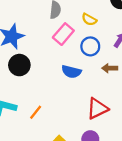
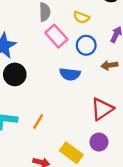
pink rectangle: (63, 34) -> (56, 36), turned -75

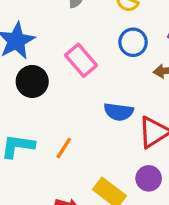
pink rectangle: (56, 36) -> (81, 60), moved
blue semicircle: (70, 74) -> (119, 112), moved

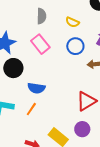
pink rectangle: (81, 60) -> (40, 44), moved
blue semicircle: (119, 112) -> (36, 88), moved

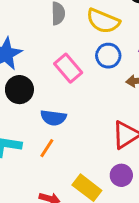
yellow semicircle: (72, 22) -> (103, 21), size x1.6
pink rectangle: (40, 44) -> (68, 68), moved

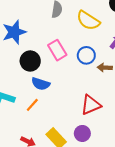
blue circle: (108, 56) -> (86, 55), moved
black circle: (19, 90) -> (30, 61), moved

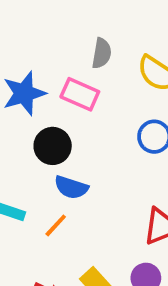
pink rectangle: (57, 50) -> (80, 94), moved, turned -36

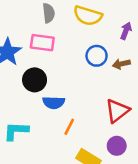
orange line: (56, 225) -> (69, 127), moved

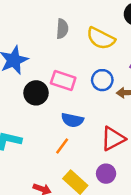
pink rectangle: (42, 43) -> (63, 80), moved
blue semicircle: (54, 102) -> (72, 120), moved

